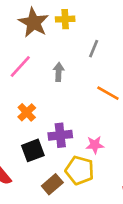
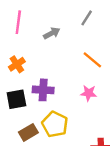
pink line: (20, 66) -> (18, 22), turned -45
gray arrow: (59, 72) -> (52, 33), turned 49
pink star: (95, 145) -> (89, 93), moved

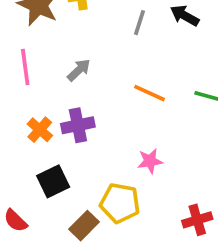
gray line: (87, 18) -> (139, 23), moved
purple cross: (43, 90) -> (78, 125), moved
pink star: (89, 93) -> (150, 161), moved

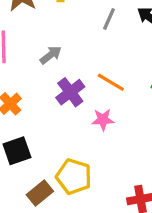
purple cross: (78, 125) -> (70, 92), moved, turned -32
pink star: (150, 161) -> (103, 120), moved

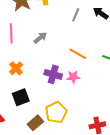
purple cross: (70, 92) -> (53, 74), moved, turned -36
yellow pentagon: (74, 177) -> (56, 112), turned 30

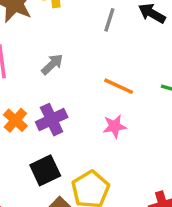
purple cross: (53, 74) -> (52, 120), moved, turned -36
black square: (21, 97) -> (45, 170), moved

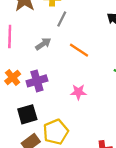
gray line: (109, 20) -> (62, 19), moved
orange line: (119, 86) -> (79, 50), moved

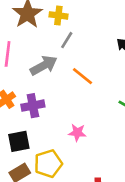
gray arrow: (43, 44) -> (44, 65), size x1.5
pink star: (78, 92) -> (77, 133), moved

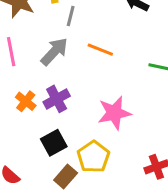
pink star: (77, 133) -> (114, 113), size x1.6

